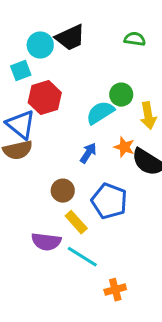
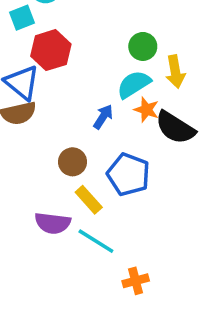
cyan semicircle: (100, 113) -> (134, 84), moved

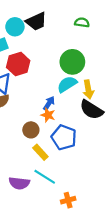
green circle: (143, 46) -> (72, 62), size x1.5
yellow arrow: (175, 72) -> (88, 90), moved
orange star: (146, 110) -> (48, 115), moved
purple semicircle: (53, 223) -> (19, 183), moved

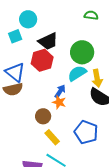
black trapezoid: (36, 21) -> (48, 41), moved
red hexagon: (18, 64) -> (42, 60), moved
blue pentagon: (64, 137) -> (86, 132), moved

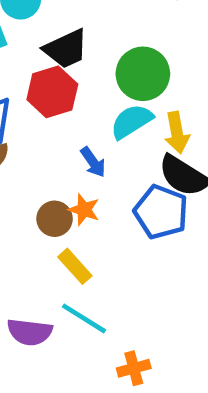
blue arrow: (60, 91) -> (93, 162), turned 112
orange star: (59, 102) -> (84, 210), moved
blue pentagon: (86, 132) -> (161, 212), moved

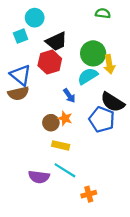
yellow arrow: (177, 133) -> (109, 64), moved
yellow rectangle: (75, 266) -> (61, 145), turned -35

